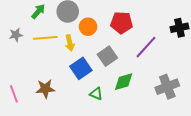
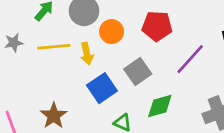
brown star: (45, 89) -> (54, 116), turned -30

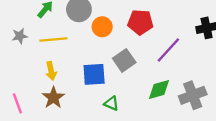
yellow arrow: (87, 54) -> (51, 71), moved
blue square: (102, 88) -> (94, 74), turned 30
green diamond: (160, 106) -> (159, 89), moved

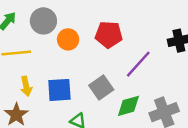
gray square: (124, 60) -> (101, 87), moved
yellow arrow: (51, 71) -> (26, 86), moved

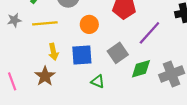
orange circle: (68, 39) -> (89, 24), moved

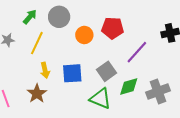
yellow line: (45, 23) -> (37, 43), turned -60
orange circle: (89, 24) -> (84, 35), moved
green triangle: (98, 81) -> (100, 99), moved, size x1.6

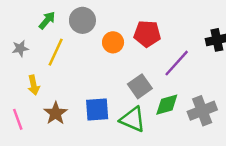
yellow arrow: (45, 70) -> (34, 85), moved
blue square: (72, 73) -> (97, 110), moved

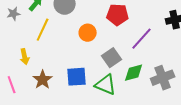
orange circle: (113, 42) -> (88, 33), moved
gray star: (20, 48) -> (14, 14), moved

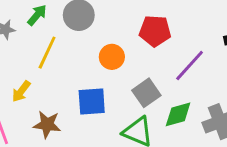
yellow arrow: (25, 57) -> (21, 91), turned 49
blue square: (77, 77) -> (92, 101), moved
brown star: (43, 80) -> (47, 124), turned -30

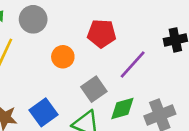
blue square: (92, 101) -> (43, 112), moved, turned -32

